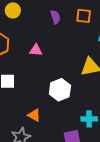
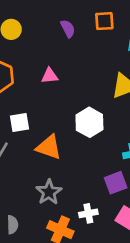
orange triangle: (34, 115) -> (49, 147), moved, size x1.5

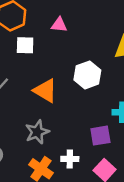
white square: (20, 123) -> (25, 45), moved

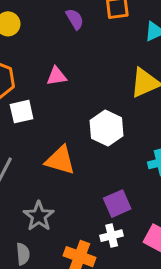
gray star: (37, 132) -> (39, 216), moved
purple square: (100, 136) -> (117, 204), moved

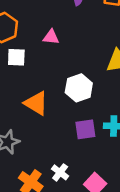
purple square: (117, 204) -> (85, 129), moved
white cross: (112, 236) -> (60, 172), turned 36

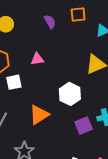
orange triangle: (36, 103) -> (39, 115), turned -50

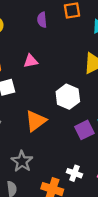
purple semicircle: (50, 22) -> (42, 20), turned -152

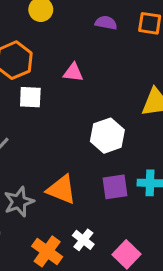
purple semicircle: (42, 20) -> (106, 23), turned 88
orange triangle: (36, 121) -> (61, 190), moved, turned 40

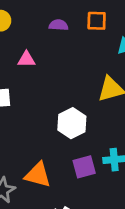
pink triangle: (73, 72) -> (26, 59), moved

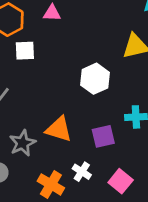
purple square: (84, 167) -> (103, 136), moved

